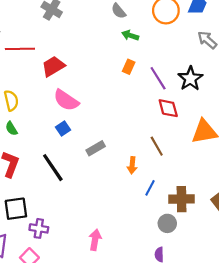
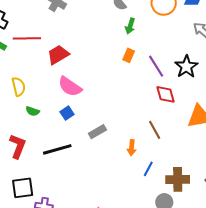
green arrow: (130, 35) -> (130, 26), turned -91
green semicircle: (11, 128) -> (33, 111), moved, turned -40
black line: (53, 168) -> (57, 149), turned -72

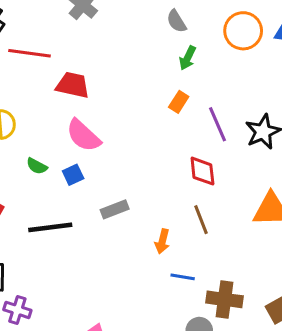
red trapezoid: (58, 55) -> (73, 85), turned 35
red diamond: (165, 94) -> (202, 171), moved
green semicircle: (33, 111) -> (37, 166), moved
blue line: (148, 169) -> (183, 277), turned 63

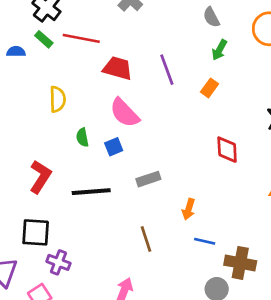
purple line: (218, 124) -> (167, 70), moved
green semicircle: (37, 166) -> (82, 137), turned 48
brown line: (201, 220) -> (146, 239), moved

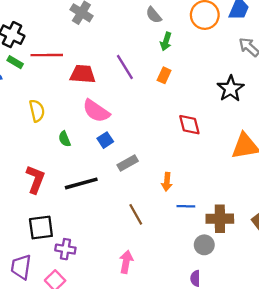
blue square: (114, 147) -> (105, 140), moved

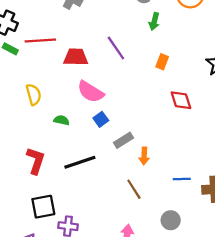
orange rectangle: (164, 75) -> (162, 62), moved
green semicircle: (64, 139) -> (62, 120), turned 128
orange arrow: (167, 182) -> (144, 156), moved
gray circle: (204, 245) -> (171, 220), moved

